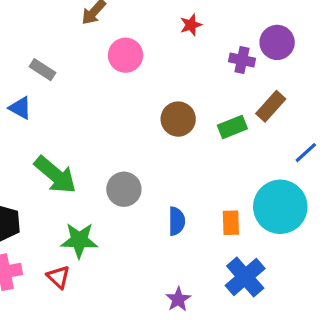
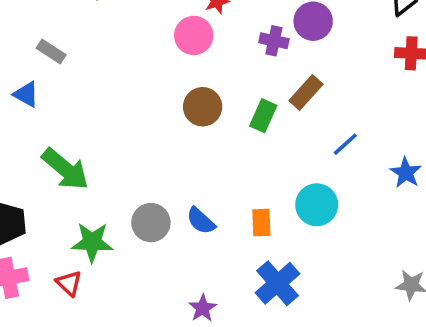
pink circle: (126, 55) -> (194, 35), moved
green rectangle: (232, 127) -> (263, 116), turned -44
gray circle: (124, 189) -> (151, 223), moved
cyan circle: (280, 207) -> (317, 205), size x0.7
blue semicircle: (177, 221) -> (201, 221), turned 132

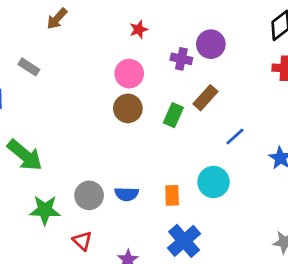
pink circle: (194, 35) -> (129, 74), moved
gray rectangle: (51, 51) -> (29, 67), moved
blue semicircle: (201, 221) -> (127, 194), turned -40
red triangle: (69, 283) -> (82, 241), moved

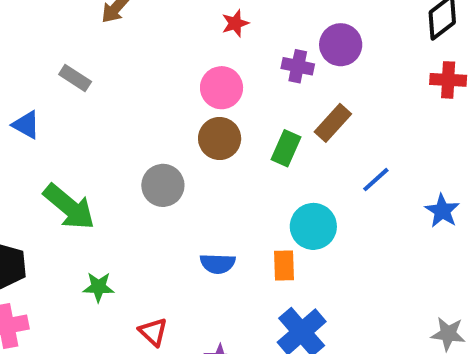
cyan circle: (214, 182) -> (313, 226), moved
gray circle: (89, 195) -> (163, 185), moved
green star: (45, 210) -> (98, 287), size x0.7

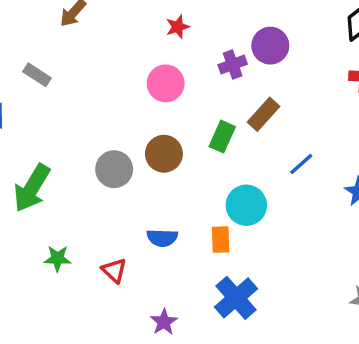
purple cross: (298, 66) -> (233, 64), turned -32
brown circle: (220, 138) -> (164, 154), moved
green arrow: (69, 207) -> (32, 188), turned 81
red triangle: (153, 332) -> (114, 270), moved

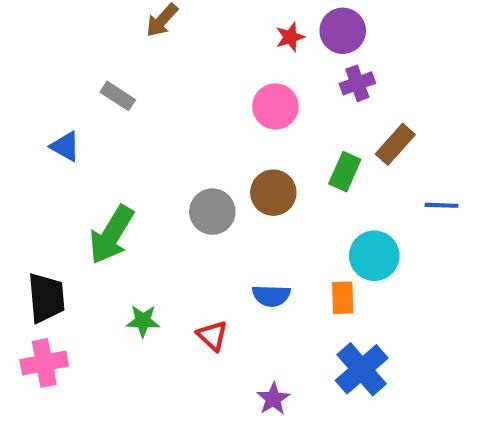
purple circle: (270, 46) -> (343, 31), moved
blue line: (301, 164) -> (442, 205), turned 44

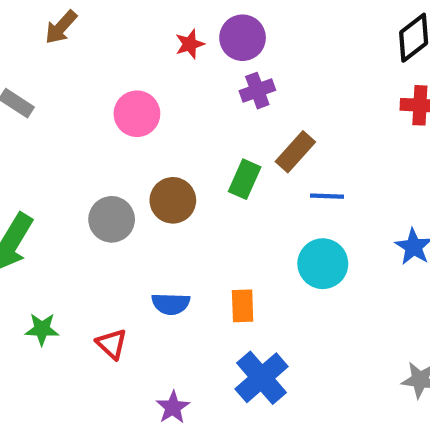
pink circle: (275, 106) -> (137, 114), moved
blue line: (442, 205) -> (327, 196), moved
cyan circle: (374, 256) -> (323, 264), moved

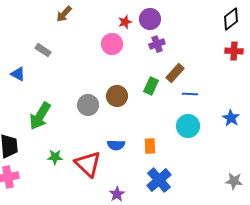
pink circle: (137, 114) -> (112, 44), moved
red triangle: (112, 344) -> (88, 164), size x1.8

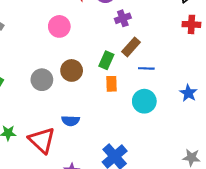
pink circle: (112, 44) -> (59, 26), moved
purple cross: (157, 44) -> (123, 18), moved
orange rectangle: (150, 146) -> (112, 84), moved

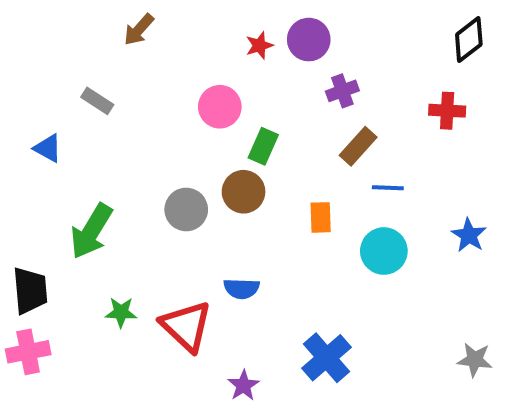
red cross: (191, 24) -> (447, 111), moved
green rectangle: (106, 60) -> (263, 146), moved

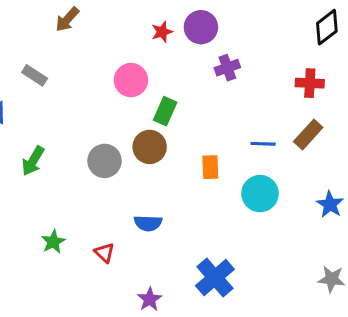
brown rectangle: (358, 146) -> (308, 134), moved
green arrow: (91, 231) -> (33, 161), moved, size x0.7
blue star: (469, 235) -> (330, 204), moved
green star: (121, 312) -> (53, 242), turned -30
red triangle: (186, 326) -> (105, 253), size x0.5

